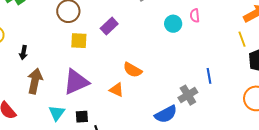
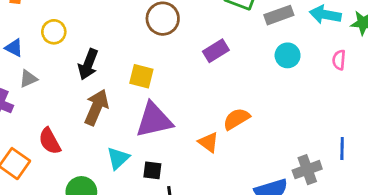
cyan circle: (173, 24) -> (288, 55), moved
yellow square: (79, 41) -> (141, 76), moved
black arrow: (23, 53) -> (88, 64), size x1.5
orange semicircle: (133, 70) -> (236, 119), turned 108

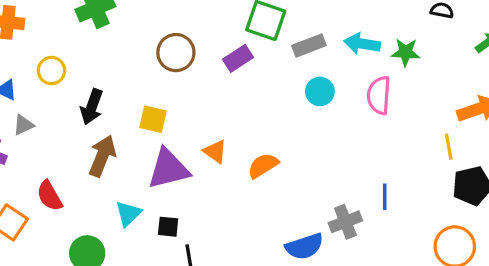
purple rectangle: (216, 51) -> (238, 58), moved
pink semicircle: (339, 60) -> (379, 95), size x1.6
orange triangle: (209, 142) -> (215, 151), moved

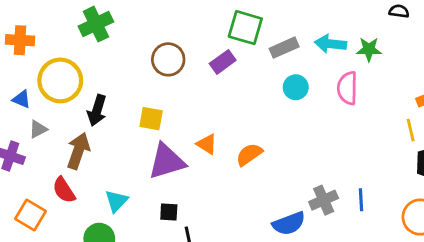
yellow circle: (51, 71) -> (60, 80), size x1.8
brown arrow: (102, 156) -> (78, 151), moved
blue line: (385, 197) -> (361, 200), moved
cyan triangle: (128, 214) -> (116, 201), moved

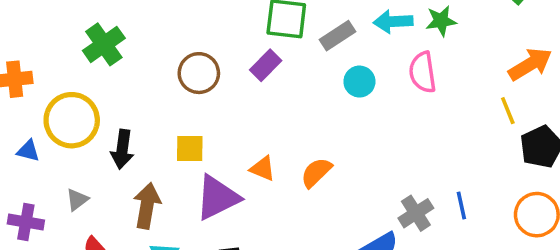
gray triangle: (38, 129) -> (77, 200), moved
brown arrow: (78, 151) -> (147, 206), moved

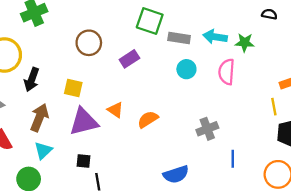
gray rectangle: (338, 36) -> (179, 38), turned 30
purple rectangle: (266, 65) -> (129, 59), moved
gray cross: (416, 213) -> (207, 129), moved

